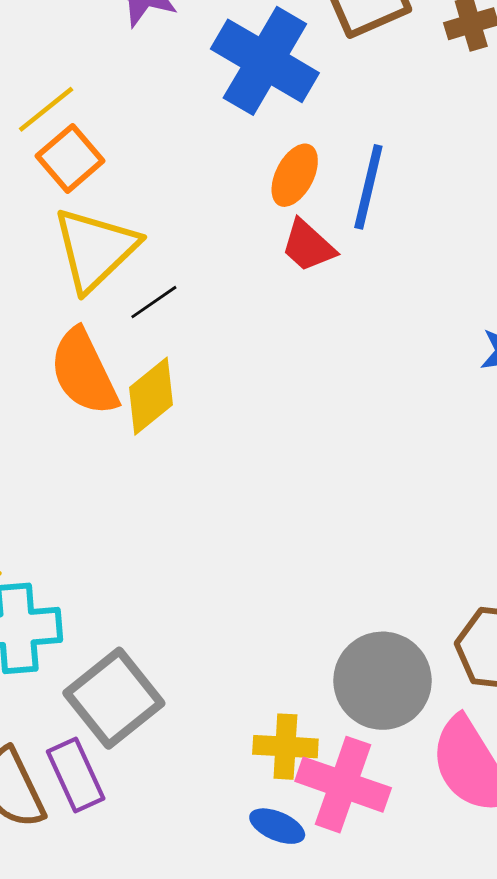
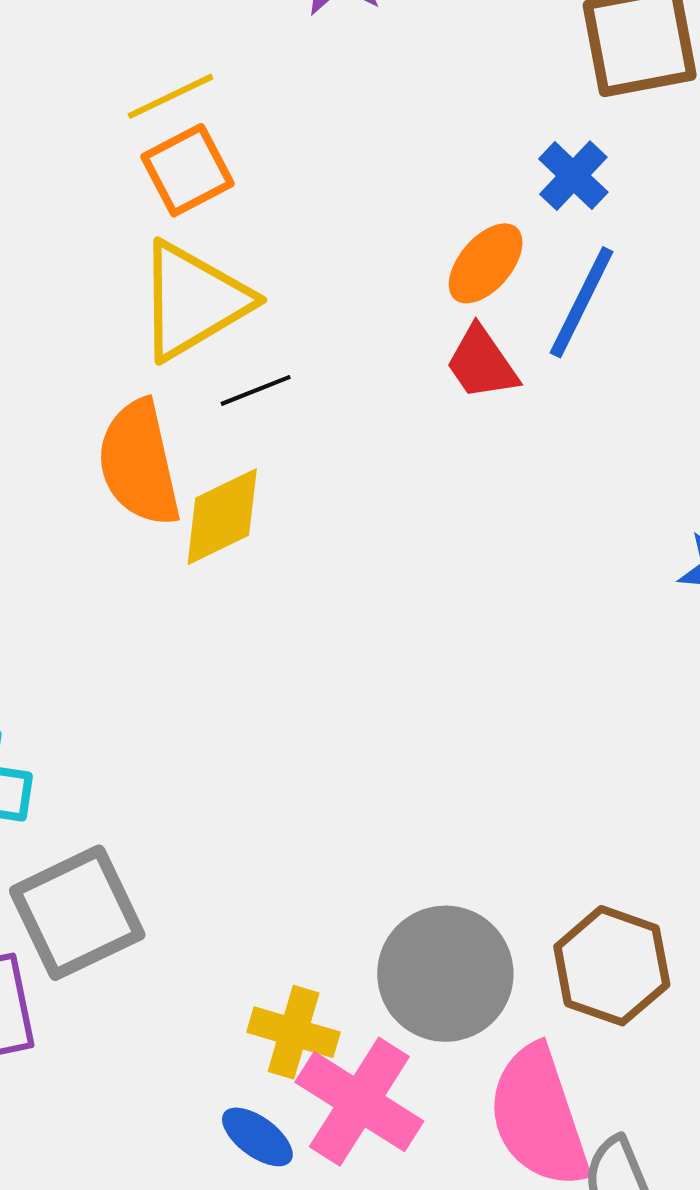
blue cross: (265, 61) -> (573, 176), moved, size x0.5

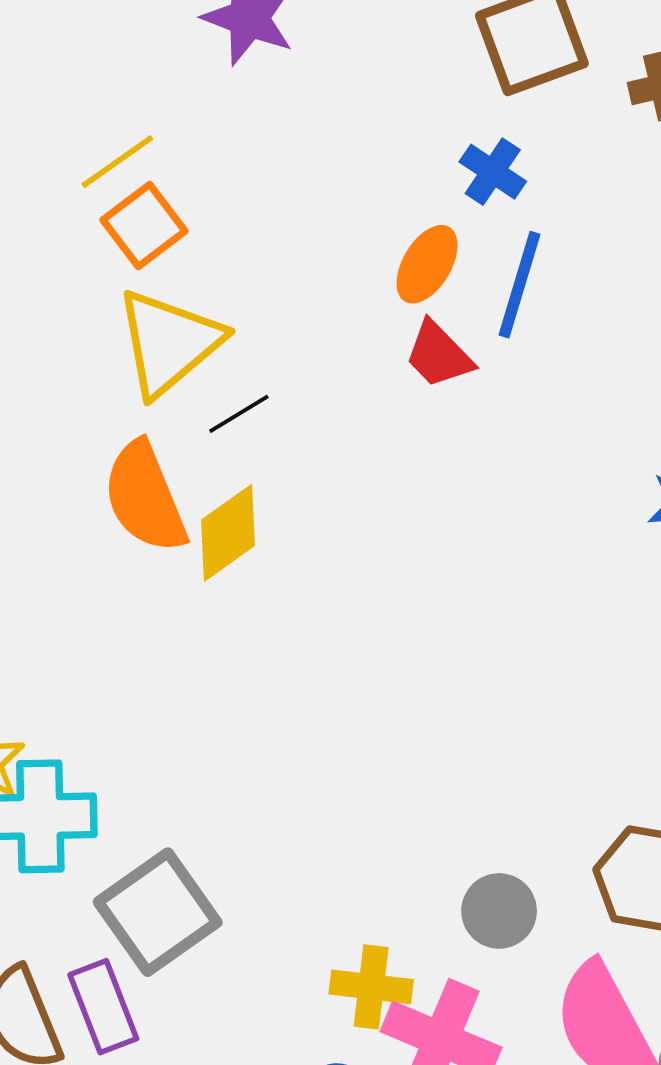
gray circle: (445, 974) -> (499, 911), size x0.6

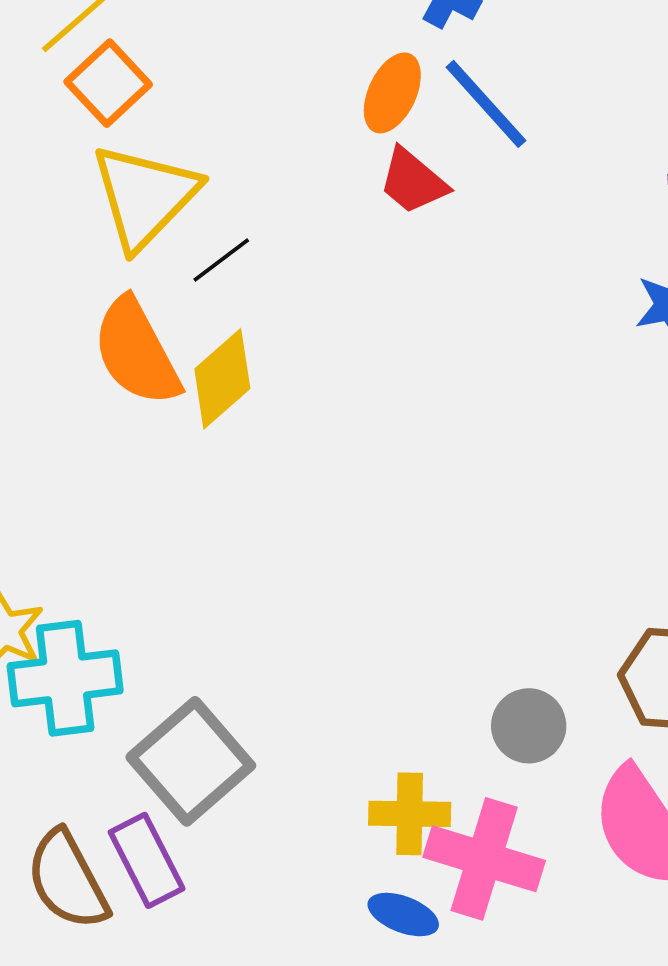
blue line: (520, 285) -> (486, 104), turned -53

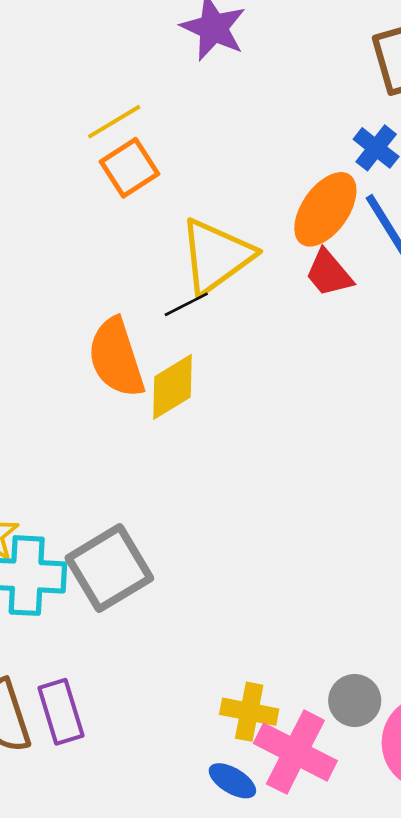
orange ellipse: (392, 93) -> (325, 209), size x1.4
yellow triangle: (145, 196) -> (216, 256), moved
gray circle: (529, 726) -> (355, 701), moved
gray square: (191, 761) -> (109, 568), moved

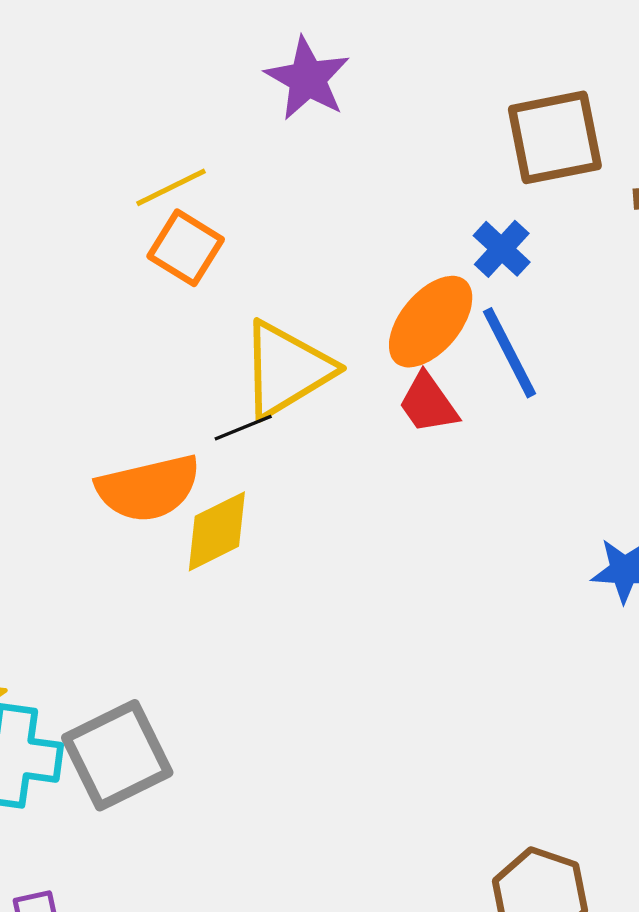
orange square: (129, 168) -> (186, 248), turned -30
orange semicircle: (116, 358) -> (148, 488), turned -90

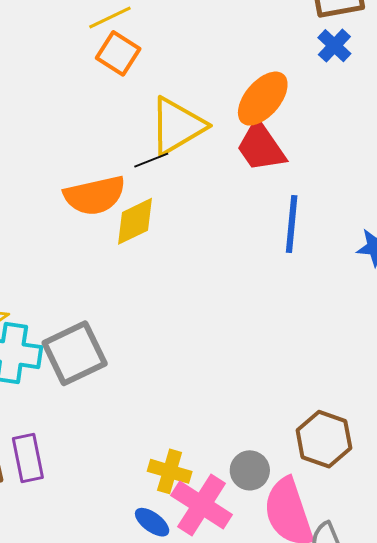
blue cross: (502, 249) -> (334, 46), moved
blue line: (510, 353) -> (292, 224), moved, turned 32
red trapezoid: (428, 403) -> (261, 147), size x1.4

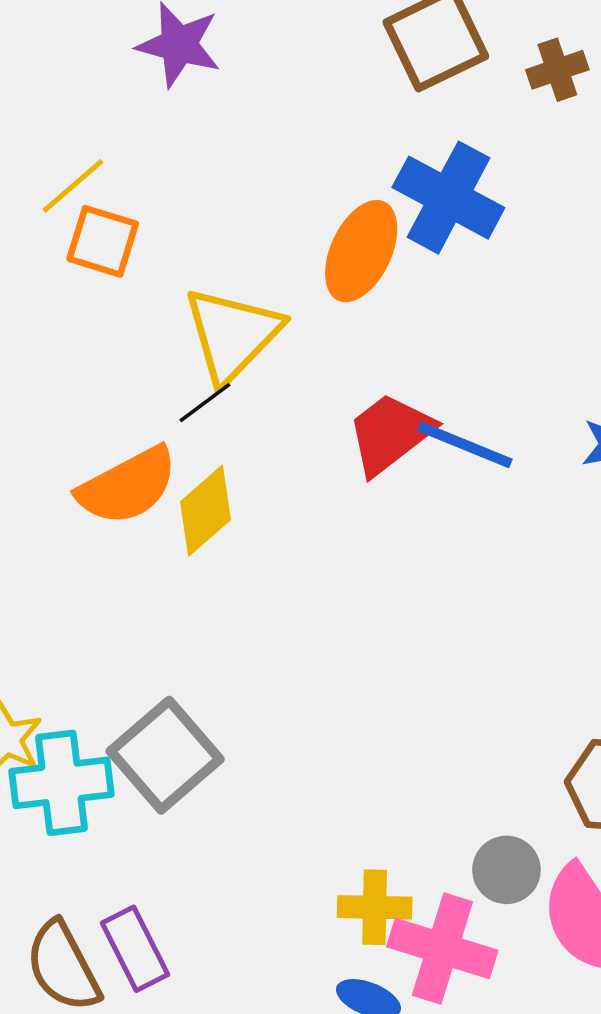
blue cross: (334, 46) -> (448, 198), moved, size x1.8
red trapezoid: (261, 147) -> (390, 434), moved, turned 102
blue line: (292, 224) -> (465, 445), turned -58

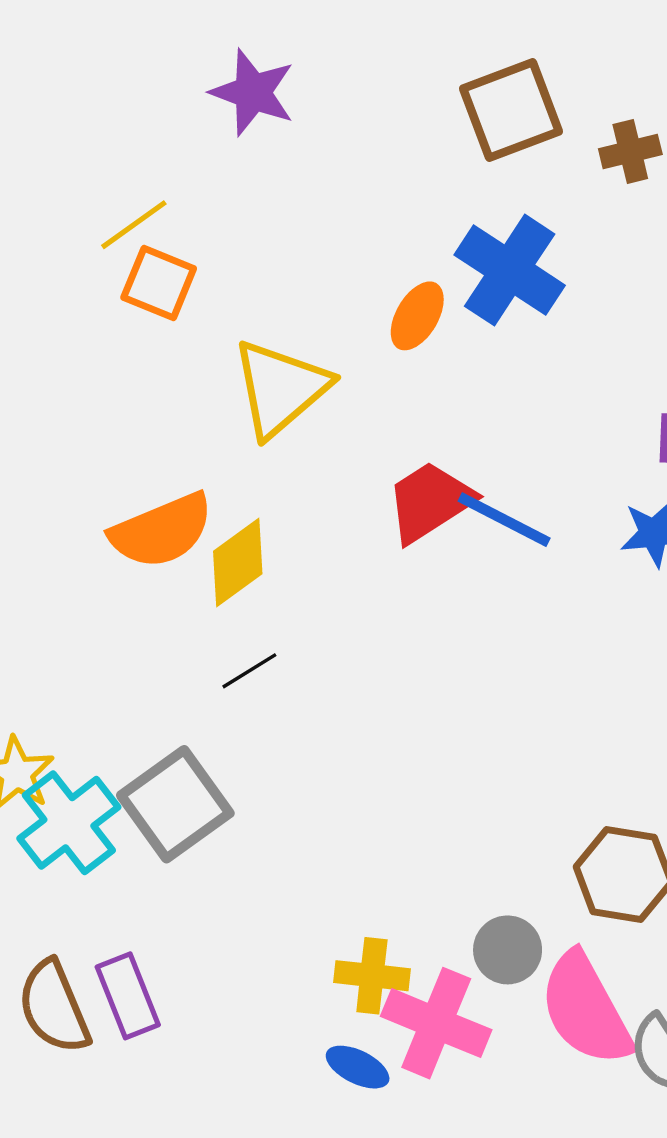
orange ellipse: (361, 251) -> (417, 316), size x0.7
black line: (205, 403) -> (249, 671), moved
cyan cross: (61, 783) -> (69, 823), turned -36

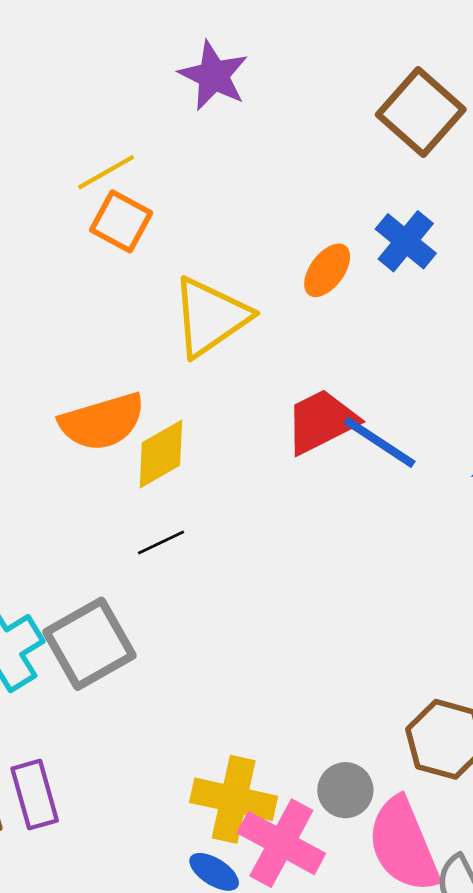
brown square: (511, 110) -> (421, 112), turned -34
blue cross: (510, 270) -> (406, 241), size x0.7
yellow cross: (372, 976) -> (234, 799), size x1.4

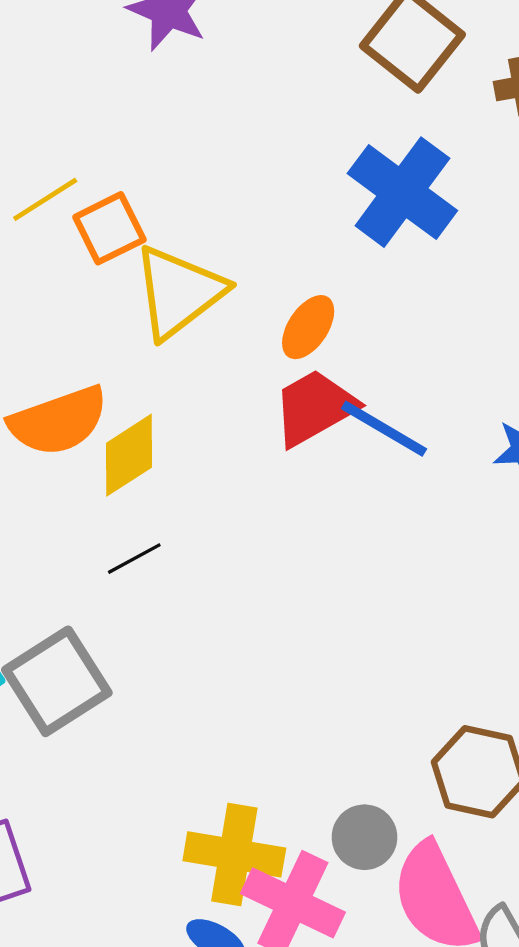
yellow line: (106, 172) -> (45, 199), moved
orange square: (121, 221) -> (109, 228), moved, turned 38
blue cross: (406, 241) -> (402, 192), size x1.5
orange ellipse: (327, 270) -> (308, 327), moved

